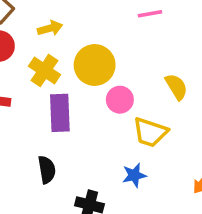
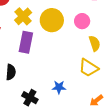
pink circle: (120, 100) -> (82, 21), moved
yellow trapezoid: (150, 132) -> (89, 68), moved

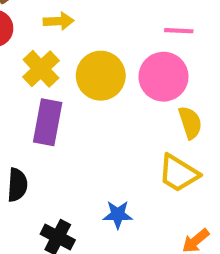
pink circle: (82, 21) -> (163, 77), size x1.5

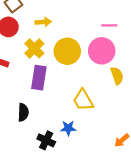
yellow trapezoid: (178, 173) -> (83, 100), moved, turned 30
blue star: (118, 215) -> (68, 128), moved

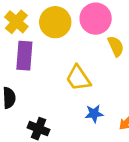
blue star: (68, 128) -> (94, 114), moved

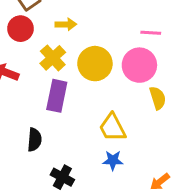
blue star: (94, 114) -> (113, 160), moved

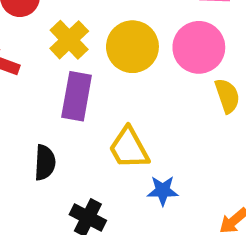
yellow trapezoid: (112, 128) -> (129, 148), moved

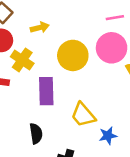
yellow cross: (69, 40) -> (22, 60), moved

